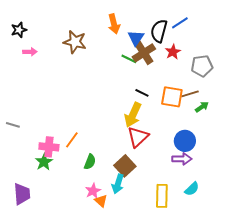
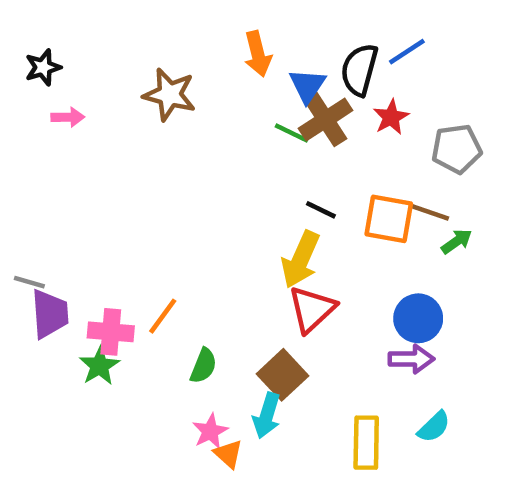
brown line: (190, 94) -> (429, 212), turned 36
purple trapezoid: (22, 194) -> (50, 314), moved

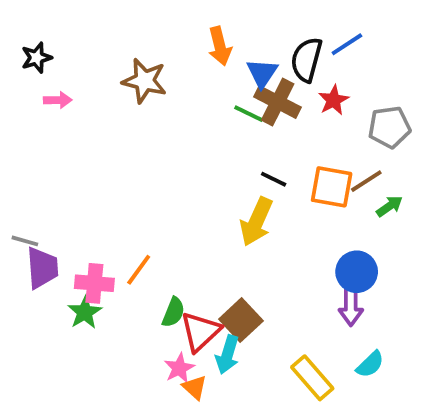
brown cross: (325, 119) -> (278, 102), turned -30
brown line: (429, 212) -> (366, 181), turned -52
red triangle: (312, 309) -> (200, 332), moved
purple arrow: (411, 359) -> (351, 306), turned 90
yellow rectangle: (366, 443) -> (312, 378), turned -42

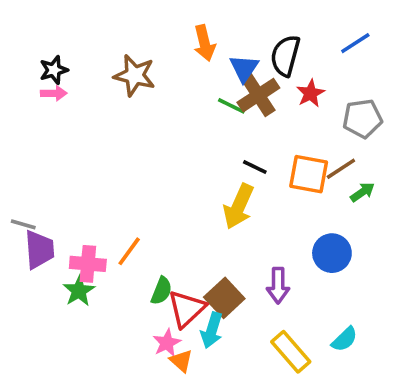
blue line: (347, 44) -> (355, 43), moved
black star: (36, 58) -> (54, 70), moved
brown cross: (278, 102) -> (258, 95), turned 30
purple arrow: (351, 306) -> (278, 285), moved

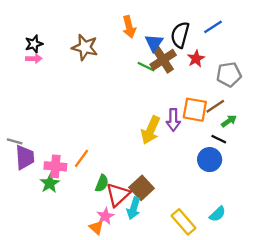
blue line: (355, 43) -> (213, 27), moved
black line: (255, 167) -> (219, 139), moved
purple arrow: (278, 285) -> (173, 120), moved
orange triangle: (181, 361) -> (96, 228), moved

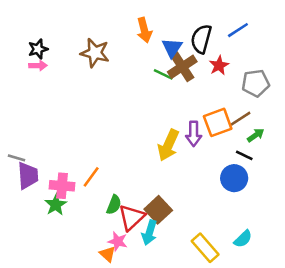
orange square: (195, 110) -> (218, 122), turned -30
pink star: (105, 216) -> (118, 241), turned -30

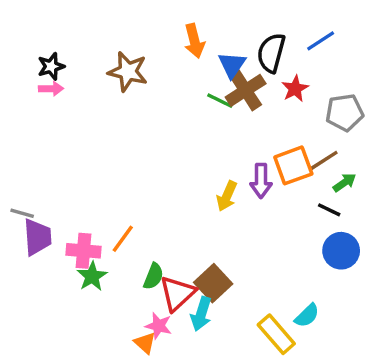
yellow arrow: (168, 145) -> (227, 196), size x0.7
blue circle: (234, 178) -> (341, 251), moved
green star: (56, 205) -> (92, 276), moved
cyan semicircle: (243, 239) -> (307, 316), moved

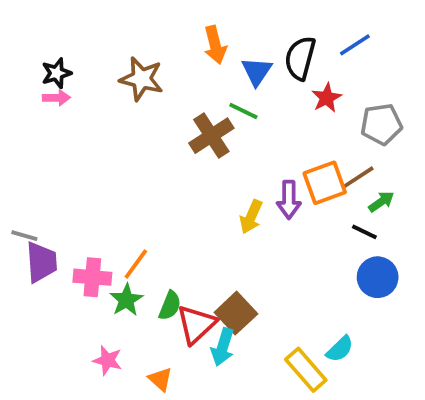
brown cross: (246, 90) -> (211, 136), moved
green star: (92, 276) -> (126, 300), moved
pink star: (159, 326) -> (107, 360), moved

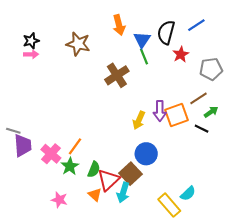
green line: (243, 111) -> (144, 56), moved, turned 42
orange square: (325, 183) -> (177, 115), moved
pink cross: (92, 277) -> (51, 154), turned 36
blue circle: (378, 277) -> (146, 154), moved
orange triangle: (160, 379) -> (95, 195), moved

